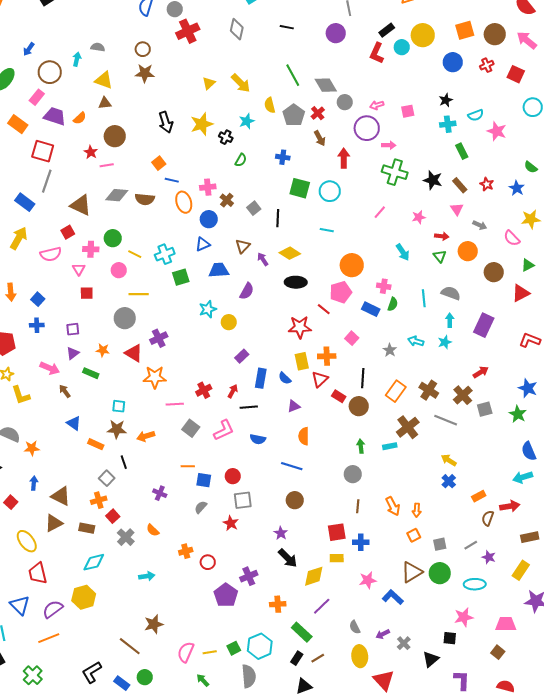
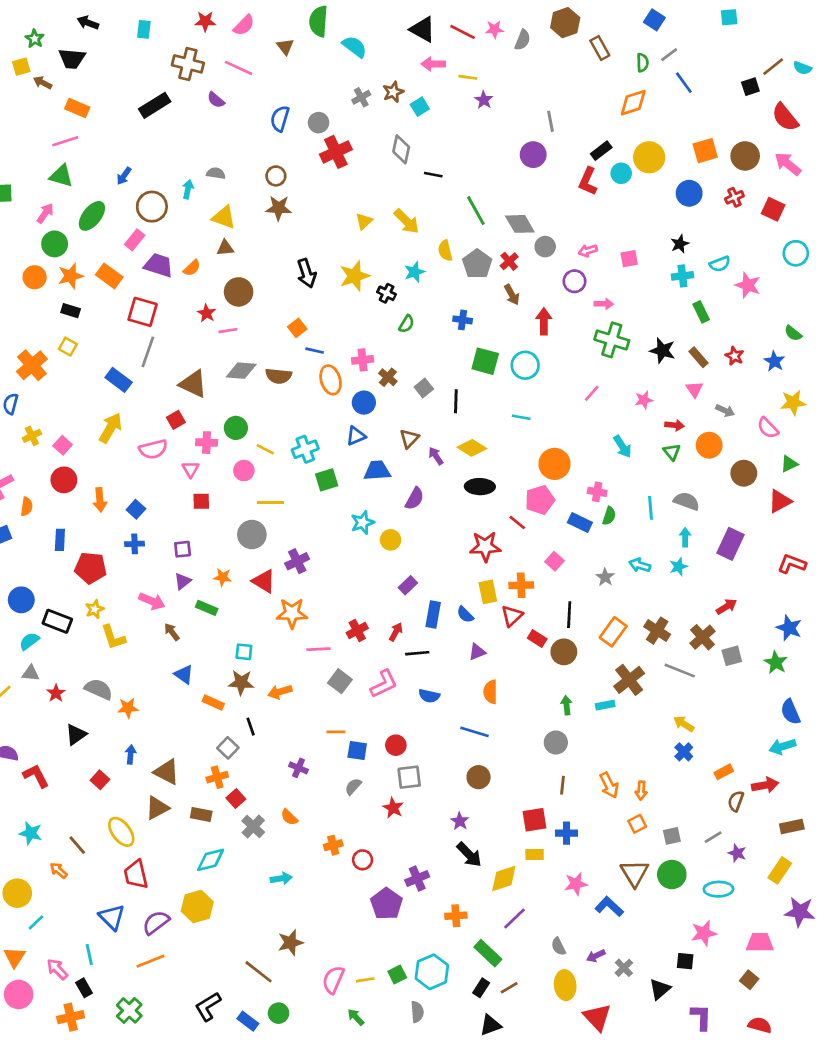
black line: (287, 27) -> (433, 175), moved
purple circle: (367, 128) -> (574, 281), size x0.7
brown triangle: (412, 572) -> (634, 873), turned -30
gray semicircle: (249, 676) -> (417, 1012), size x0.7

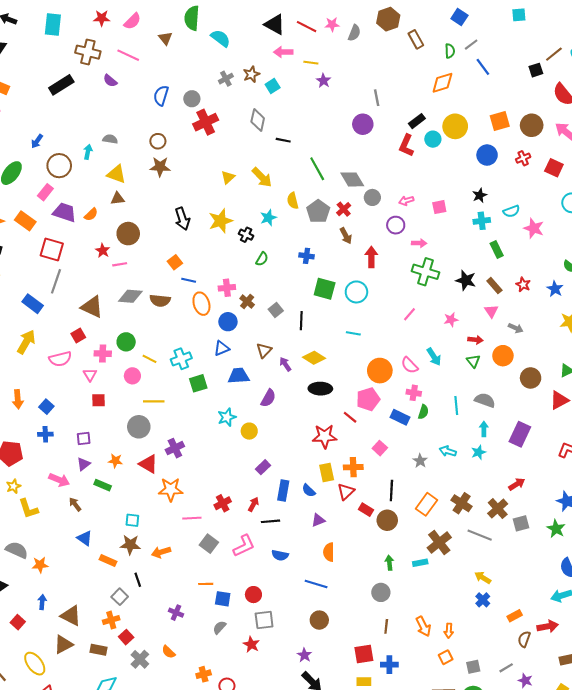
cyan rectangle: (144, 29) -> (53, 24), size x1.5
pink semicircle: (768, 428) -> (410, 365), moved

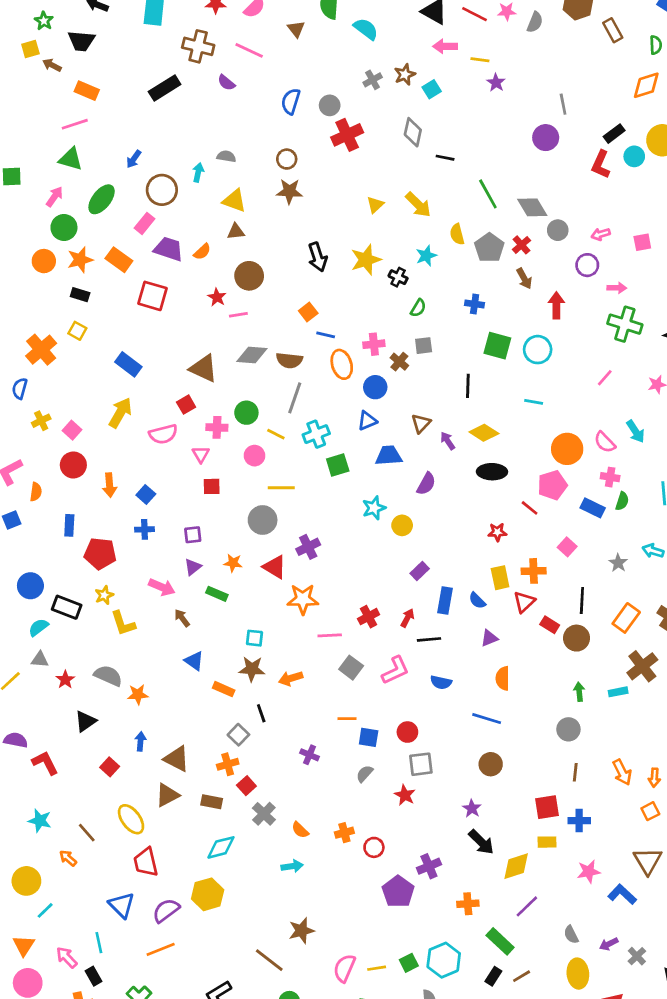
gray line: (56, 281) -> (295, 398), moved
gray square: (276, 310) -> (424, 346), moved, turned 32
red star: (325, 436) -> (497, 532), size x0.6
orange semicircle: (169, 652) -> (300, 830), moved

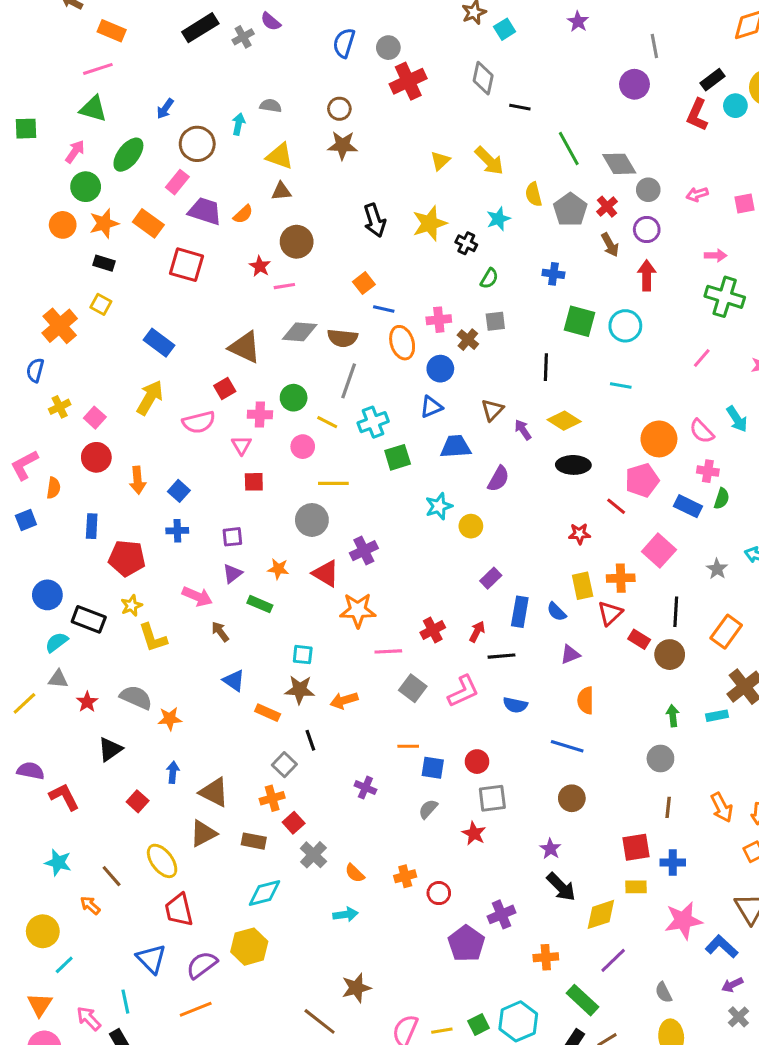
gray cross: (373, 80) -> (243, 37), moved
purple circle: (587, 265) -> (647, 230), moved
pink square: (567, 547) -> (659, 551), size x1.5
pink star: (589, 872) -> (683, 921), size x1.4
purple arrow: (609, 944) -> (732, 985), moved

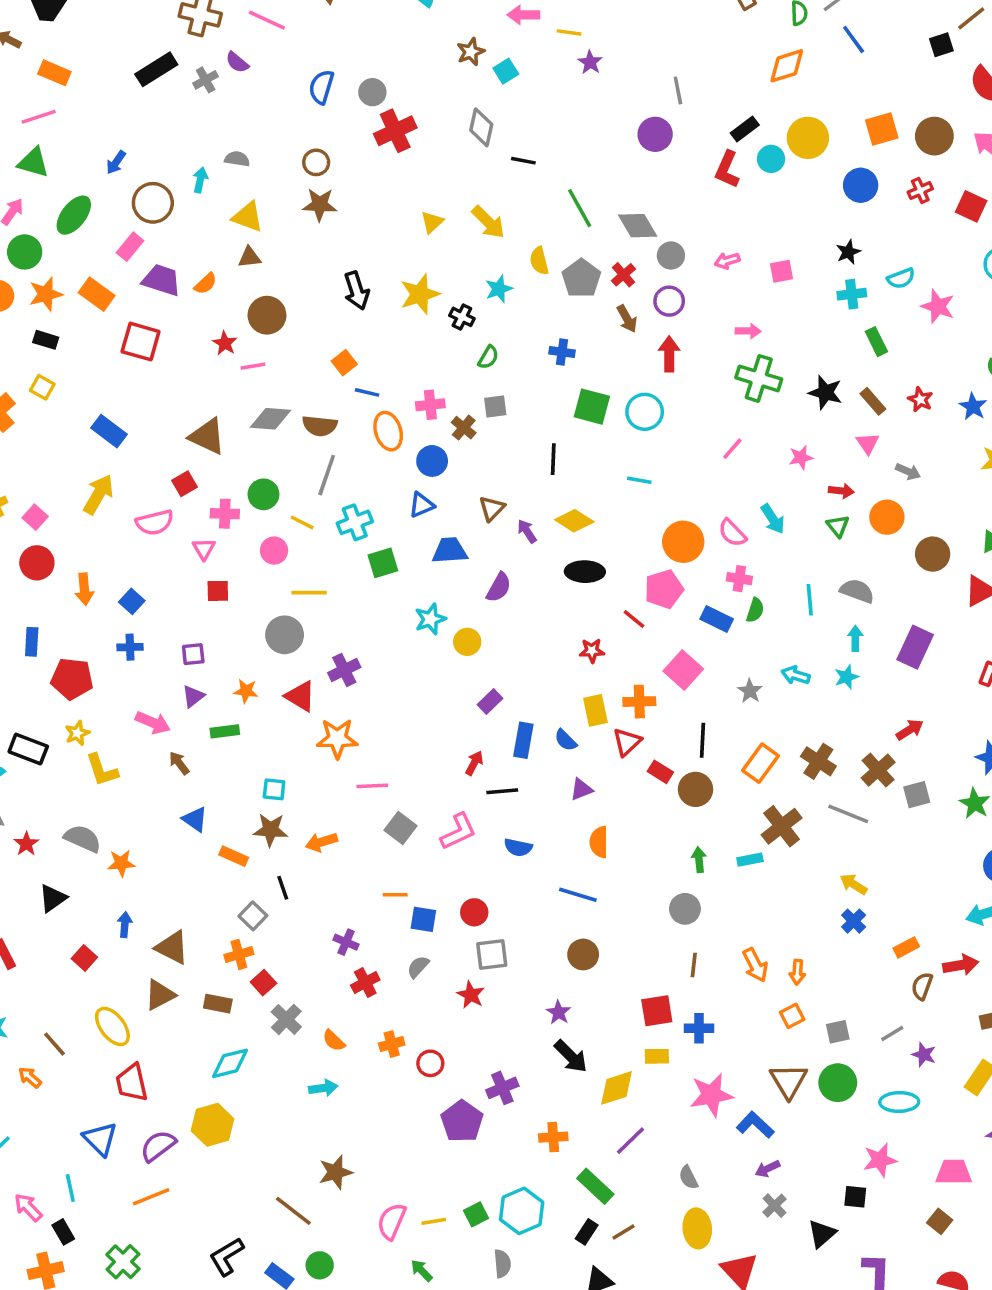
green rectangle: (260, 604) -> (225, 731), turned -30
red cross: (433, 630) -> (365, 983), moved

